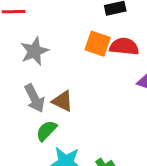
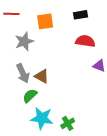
orange square: (98, 44) -> (45, 21), moved, turned -30

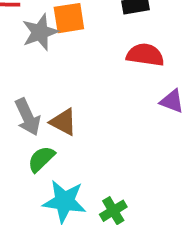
gray star: (24, 41) -> (40, 32), moved

